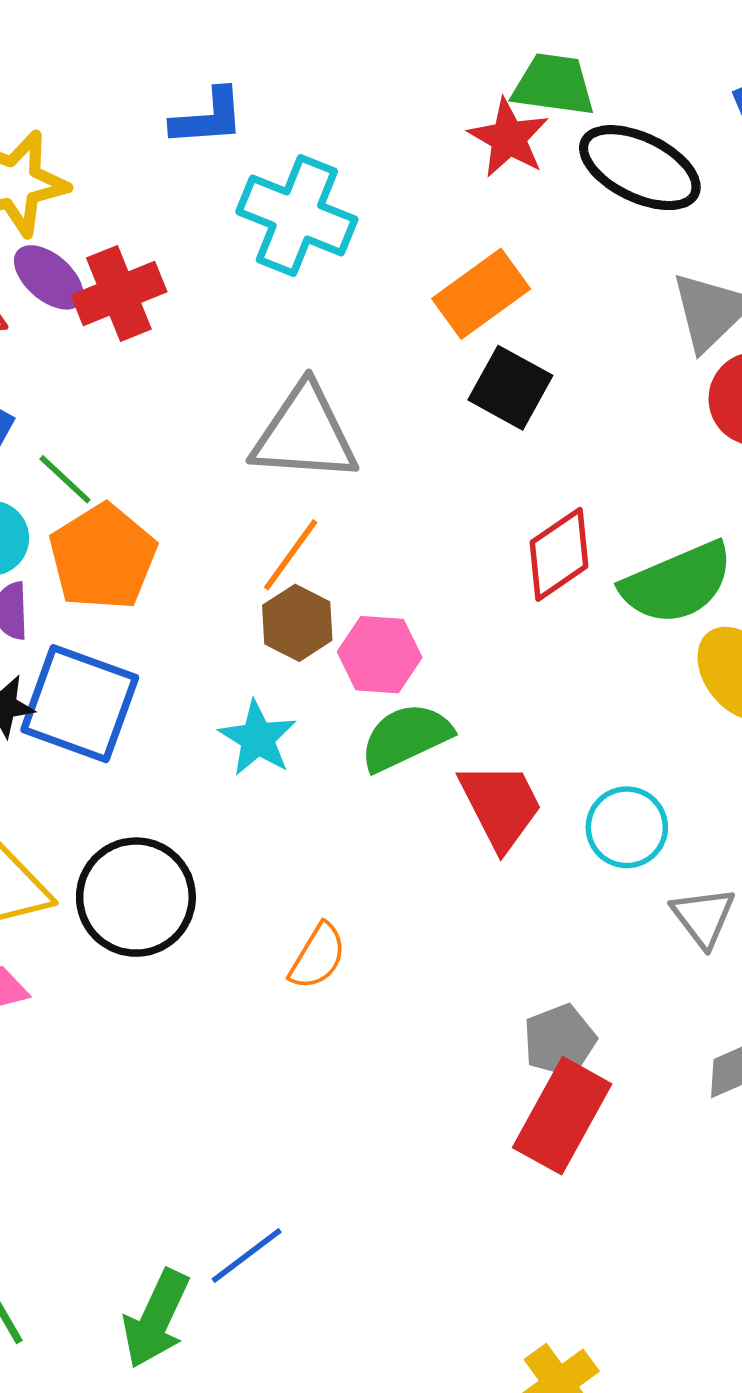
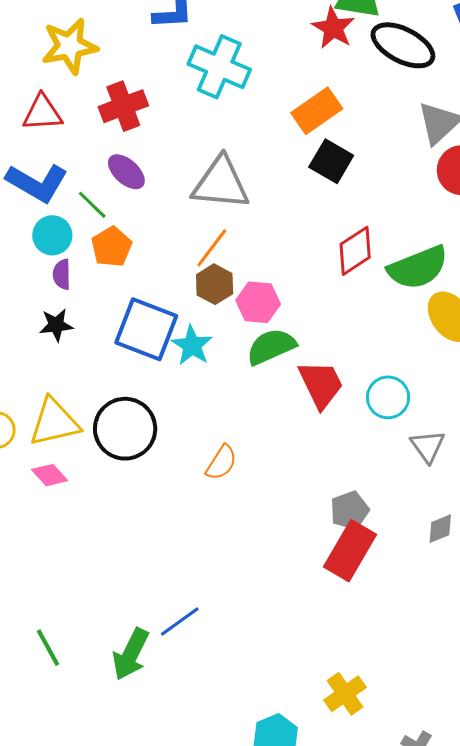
purple ellipse: (49, 277) -> (126, 172), moved
orange pentagon: (103, 557) -> (112, 247), size x0.7
blue square: (80, 704) -> (146, 329), moved

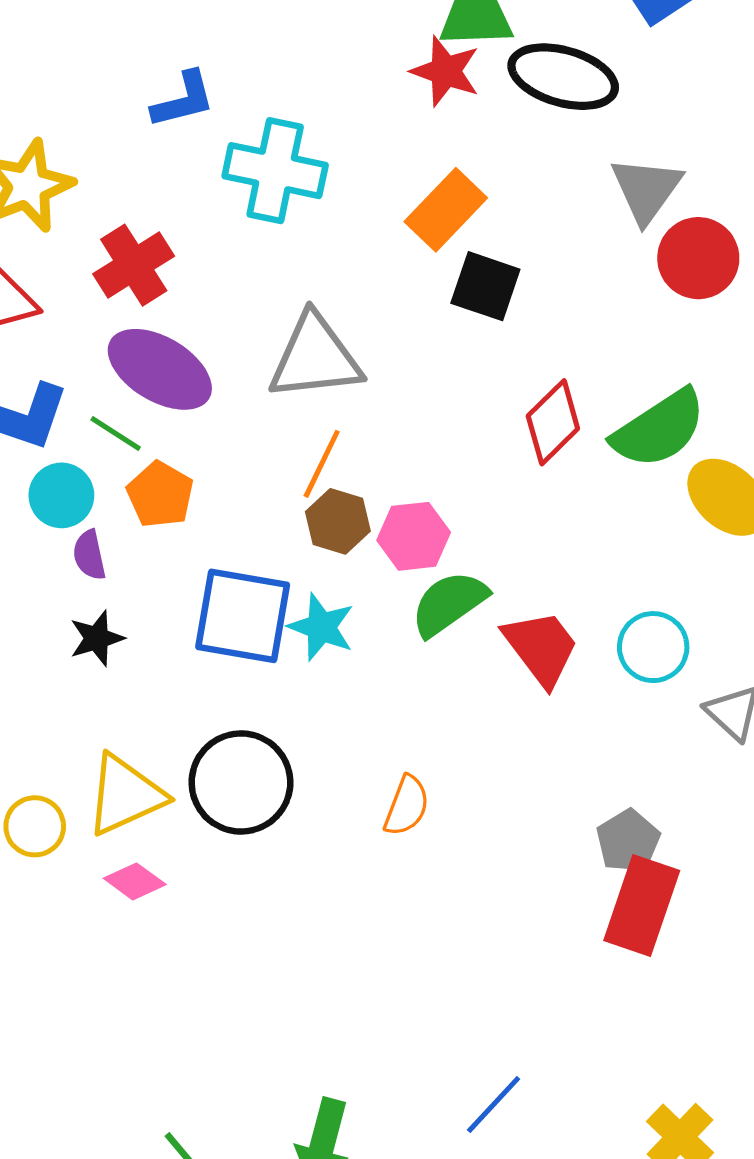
purple ellipse: (126, 172) -> (160, 369), size x1.6
blue line: (180, 621) -> (494, 1105), moved

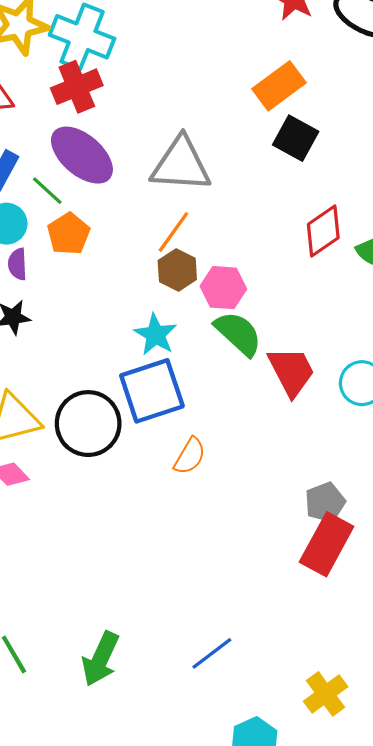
cyan cross: (275, 171) -> (82, 37), moved
green semicircle: (449, 603) -> (238, 333), turned 68
blue square: (243, 616) -> (152, 391), moved, turned -38

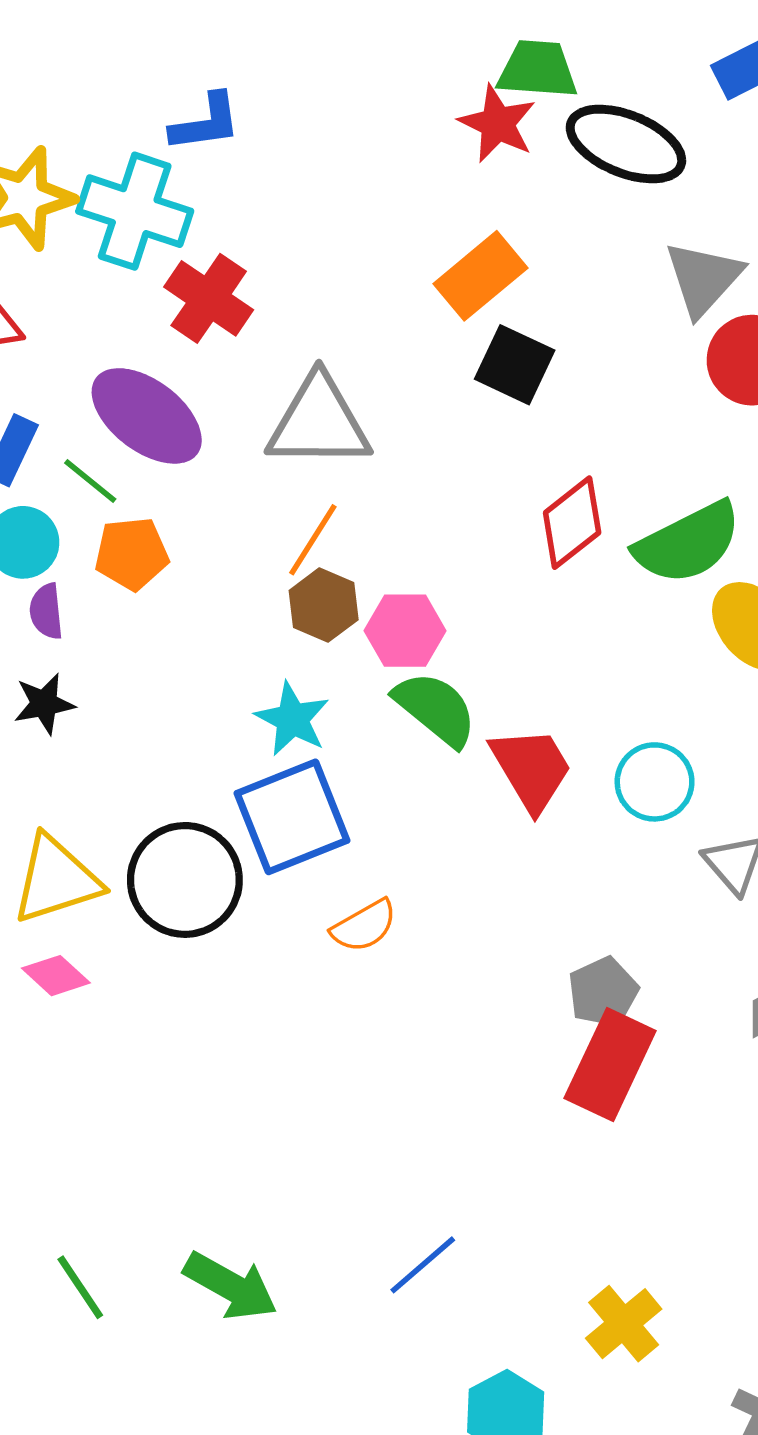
red cross: (77, 87) -> (209, 298), moved, turned -30
orange pentagon: (69, 234) -> (132, 554), turned 30
orange semicircle: (190, 456) -> (364, 926), turned 33
green arrow: (101, 659) -> (231, 1286), turned -82

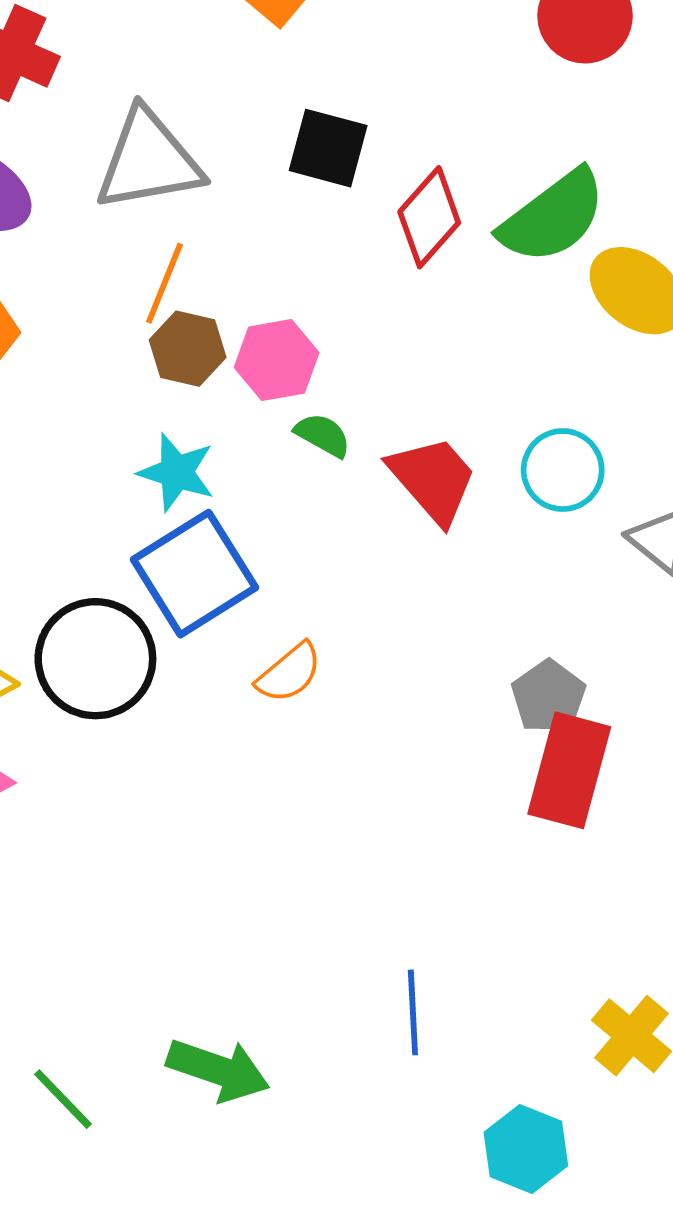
black square: (515, 365) -> (328, 148), moved
green semicircle: (436, 709) -> (323, 435), size x0.6
blue line: (423, 1265) -> (413, 1012), turned -42

